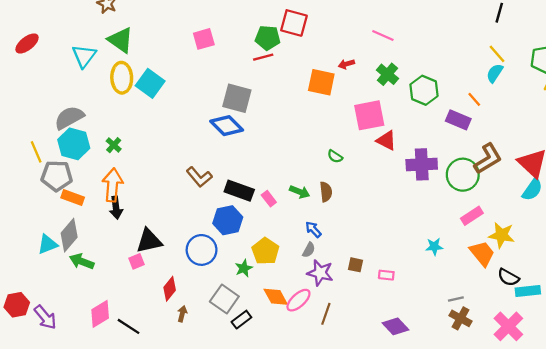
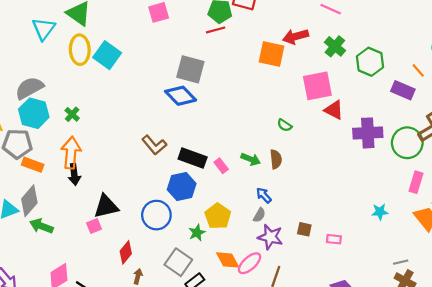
red arrow: (346, 64) -> (296, 37), size x1.6
pink rectangle: (472, 216) -> (416, 182), turned -40

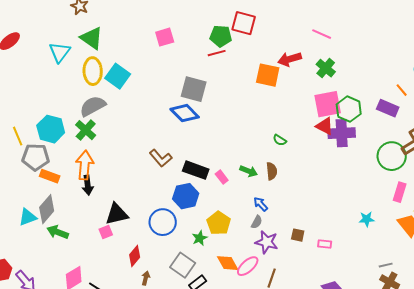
green hexagon: (370, 62) -> (349, 109), moved
pink square: (317, 86) -> (328, 104), moved
gray semicircle: (29, 88) -> (93, 106), moved
green cross: (72, 114) -> (86, 130), size x1.5
purple cross: (368, 133) -> (342, 133), moved

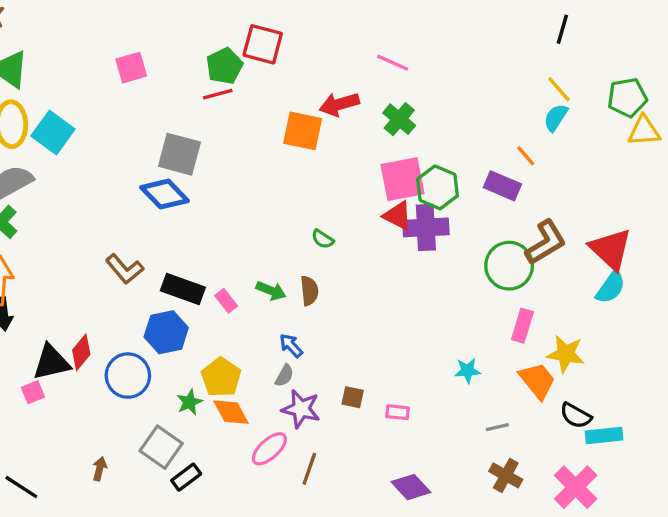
green pentagon: (221, 36) -> (224, 66), turned -30
red diamond: (135, 256) -> (81, 352), moved
orange diamond: (228, 263) -> (231, 412), moved
gray line: (386, 265) -> (497, 427), moved

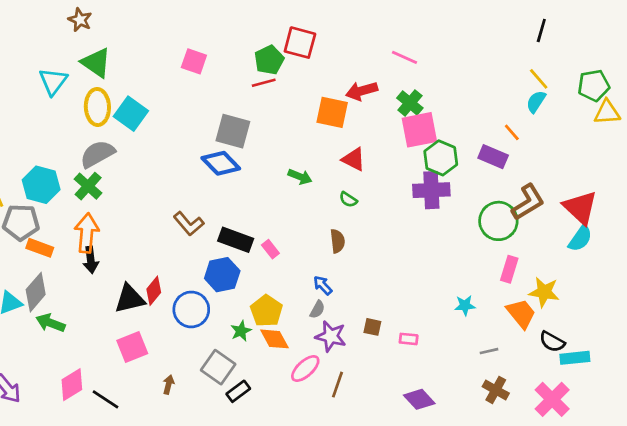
pink square: (131, 68) -> (194, 61), turned 35
pink square: (403, 179) -> (419, 130), moved
red triangle: (398, 216) -> (354, 159), moved
green arrow: (271, 291) -> (300, 177), moved
pink square: (33, 392) -> (132, 347), moved, size x1.6

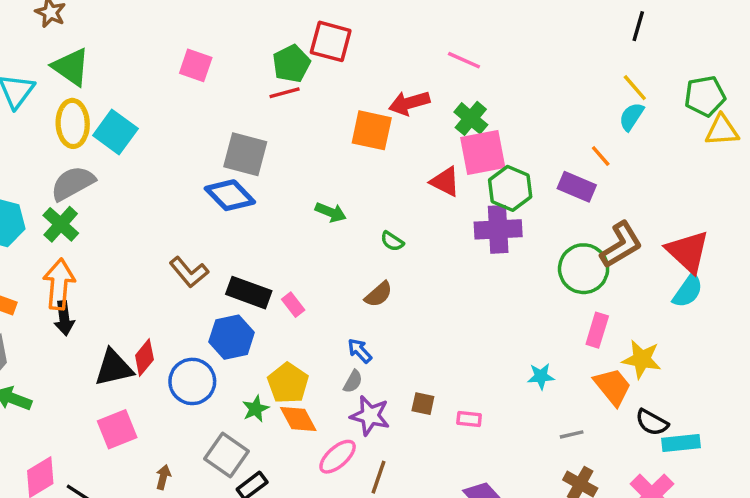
red triangle: (354, 159) -> (445, 182), moved
brown semicircle: (337, 241) -> (379, 294), turned 55

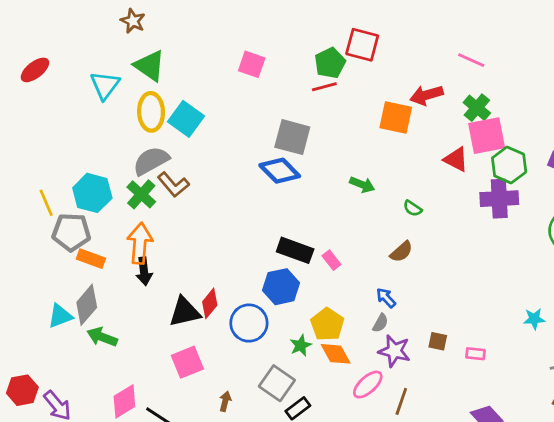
brown L-shape: (189, 272) -> (173, 185), moved

